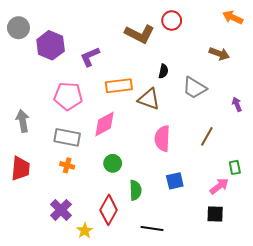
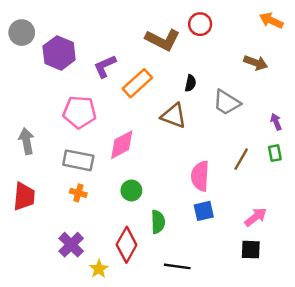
orange rectangle: (119, 86) -> (137, 83), moved, turned -35
pink semicircle: (162, 138) -> (200, 176), moved
green rectangle: (235, 167) -> (275, 153), moved

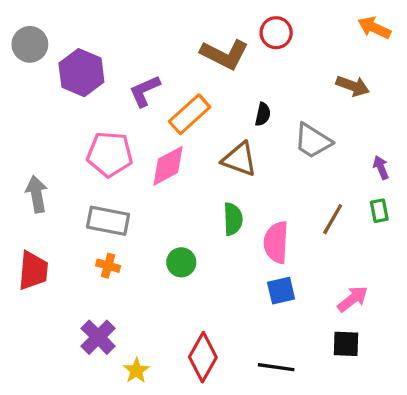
pink diamond: (122, 145) -> (168, 166), moved
green semicircle: (158, 222) -> (233, 219), moved
red diamond: (127, 245) -> (203, 357), moved
black line: (177, 266) -> (276, 367), moved

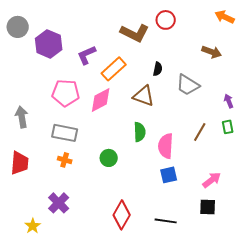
yellow star: (136, 370) -> (33, 226), moved

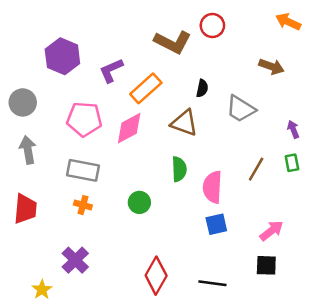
gray circle: (18, 27) -> (23, 102), moved

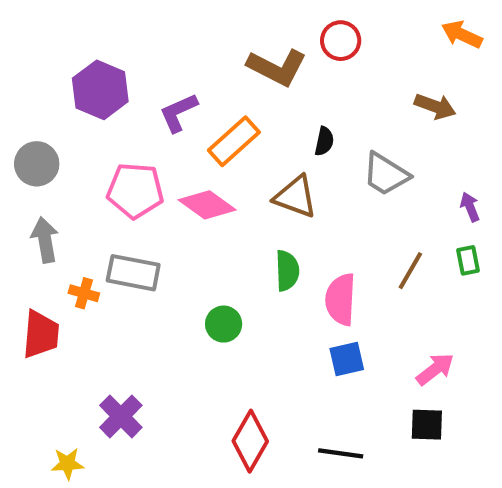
pink diamond: (129, 128) -> (207, 205), turned 64
orange cross: (83, 205) -> (84, 293), moved
yellow star: (42, 290) -> (67, 464), turned 30

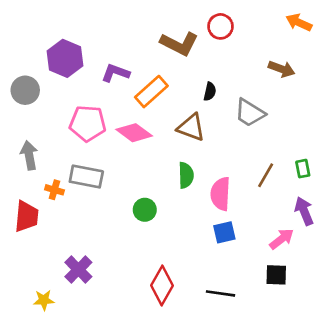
purple L-shape: (178, 112) -> (116, 73), turned 44
gray circle: (37, 164) -> (25, 90), moved
purple arrow: (470, 207) -> (304, 211), moved, size x1.5

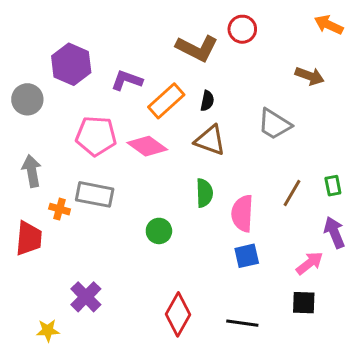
black semicircle: (210, 92) -> (207, 101), moved

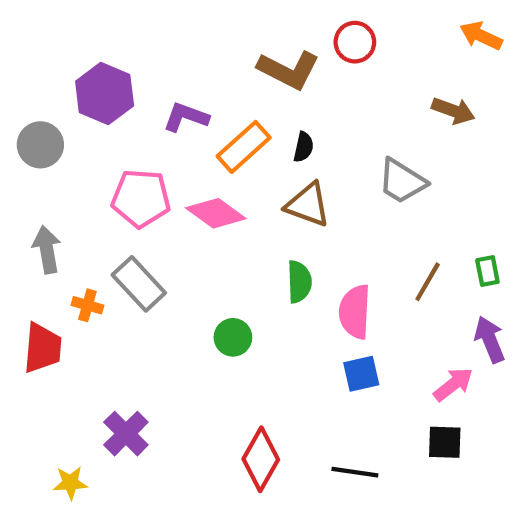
gray rectangle: (95, 194) -> (139, 284), turned 36

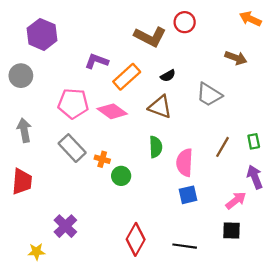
purple hexagon: (105, 93) -> (42, 34), moved
black semicircle: (304, 147) -> (168, 76), moved, turned 48
orange cross: (87, 305) -> (102, 159), moved

